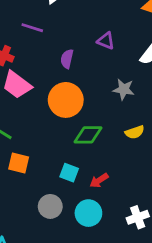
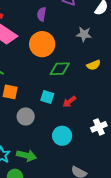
gray circle: (50, 206) -> (26, 117), moved
cyan circle: (88, 213) -> (62, 136), moved

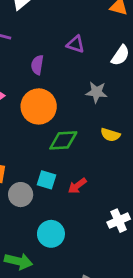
yellow semicircle: (94, 65) -> (110, 135), turned 40
gray circle: (26, 117) -> (21, 195), moved
cyan circle: (62, 136) -> (51, 234), moved

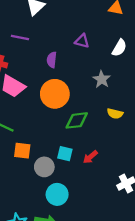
gray star: (97, 92) -> (102, 79), turned 30
cyan circle: (51, 234) -> (57, 194), moved

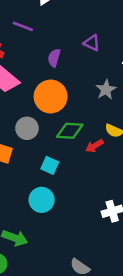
red arrow: (90, 157) -> (94, 146), moved
gray circle: (44, 167) -> (27, 128), moved
cyan circle: (57, 194) -> (42, 200), moved

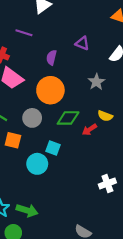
cyan circle: (42, 200) -> (37, 164), moved

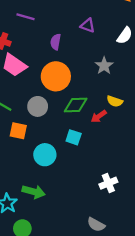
cyan square: (53, 148) -> (74, 137), moved
white cross: (107, 183) -> (108, 183), moved
green arrow: (27, 210) -> (34, 192), moved

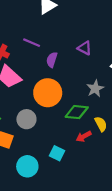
purple line: (25, 17) -> (32, 43), moved
yellow semicircle: (115, 101) -> (101, 124), turned -144
green diamond: (76, 105) -> (77, 112), moved

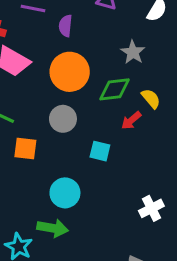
gray circle: (26, 119) -> (63, 119), moved
cyan circle: (27, 166) -> (65, 193), moved

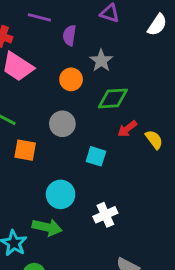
gray star: (133, 52) -> (101, 61), moved
orange circle: (70, 72) -> (71, 79), size x0.6
yellow semicircle: (151, 99) -> (154, 140), moved
white cross: (151, 208) -> (105, 215), moved

